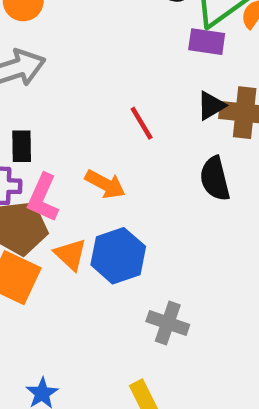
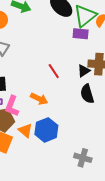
black triangle: (211, 106) -> (84, 71), moved
gray cross: (168, 323) -> (83, 158), moved

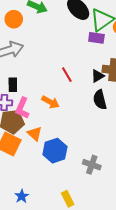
blue hexagon: (46, 130) -> (55, 151), moved

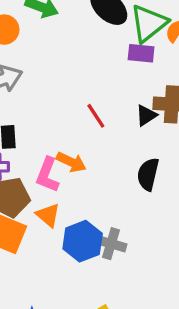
black semicircle: (100, 100) -> (148, 174), moved, turned 30
pink L-shape: (22, 108) -> (47, 175), moved
gray cross: (92, 165) -> (111, 244), moved

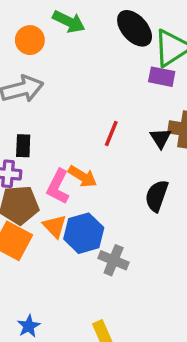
black triangle: (146, 115) -> (161, 138), turned -35
red line: (96, 116) -> (111, 134), turned 50
blue hexagon: (83, 241) -> (84, 233), moved

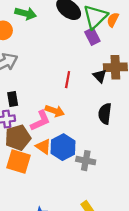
purple rectangle: (162, 77) -> (92, 36), turned 63
pink L-shape: (58, 187) -> (40, 121), turned -130

